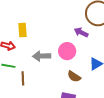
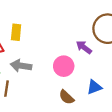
gray arrow: (42, 56) -> (21, 66), moved

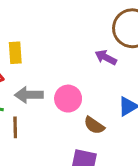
pink circle: (64, 66) -> (68, 99), moved

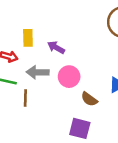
purple arrow: (106, 57) -> (56, 47), moved

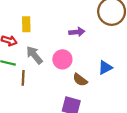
purple arrow: (56, 47) -> (77, 32), moved, turned 144
gray arrow: (38, 72) -> (34, 55), turned 48

